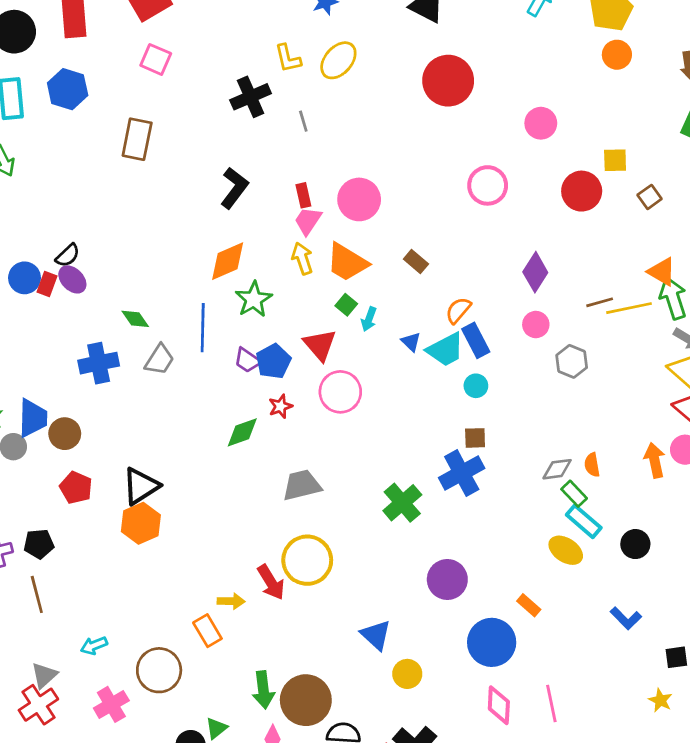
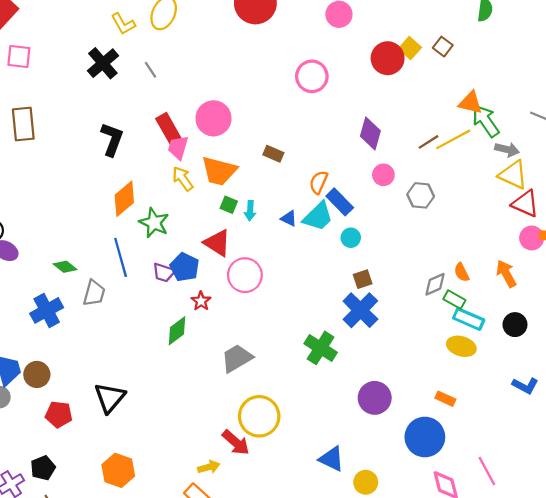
yellow square: (615, 160) -> (410, 48), moved, turned -30
red rectangle: (303, 195) -> (168, 129), size x1.5
orange arrow: (655, 460) -> (506, 274), moved
orange hexagon: (141, 523) -> (118, 470), moved

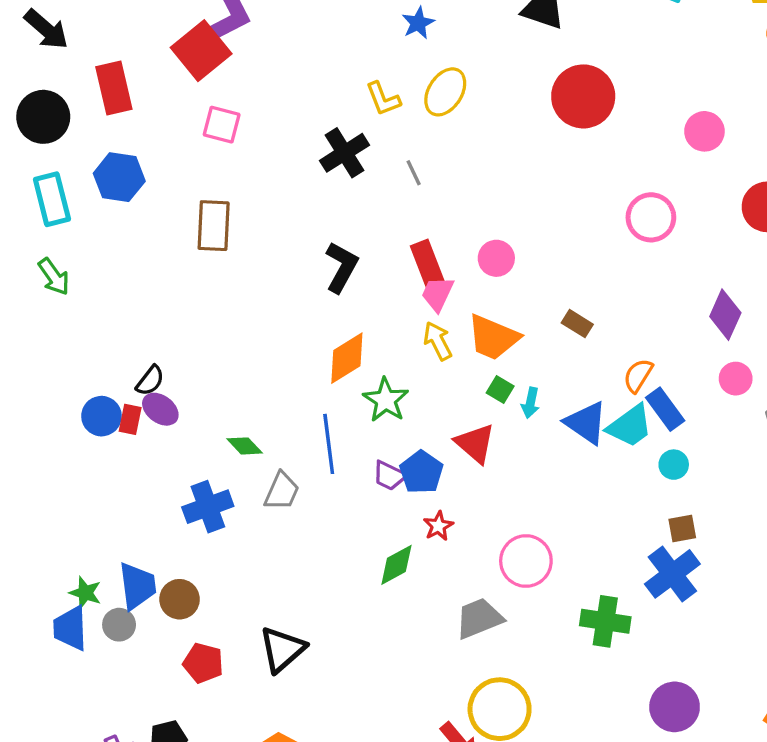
pink circle: (214, 118) -> (496, 258), size x0.7
blue triangle: (289, 219) -> (586, 423), size x1.8
pink circle: (245, 275) -> (526, 561), moved
green cross: (321, 348) -> (605, 621), turned -32

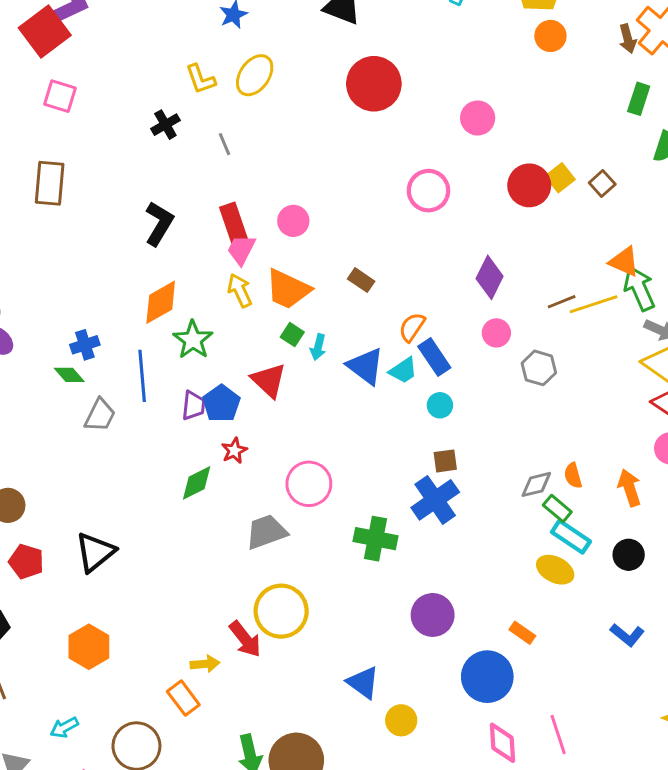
black cross: (345, 153) -> (165, 125), size x0.7
cyan trapezoid: (630, 426) -> (403, 370), size x0.7
purple trapezoid: (389, 476) -> (194, 405), turned -112
blue cross: (208, 507) -> (85, 345), moved, size x0.7

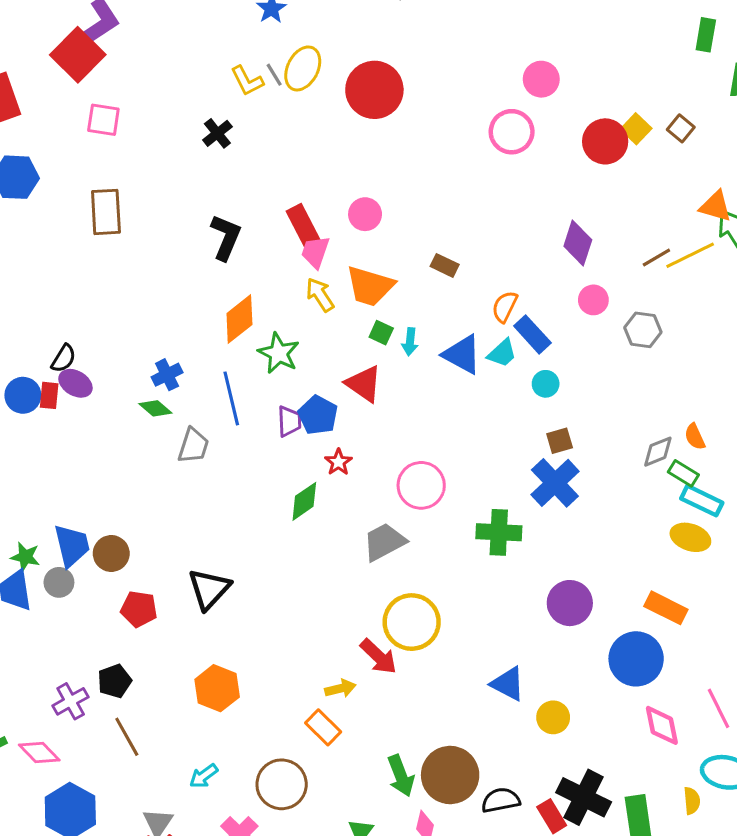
red circle: (374, 84) -> (374, 90), moved
gray line: (225, 144) -> (274, 75), moved
pink circle: (428, 191) -> (512, 132), moved
orange rectangle: (522, 633) -> (666, 608), size x1.5

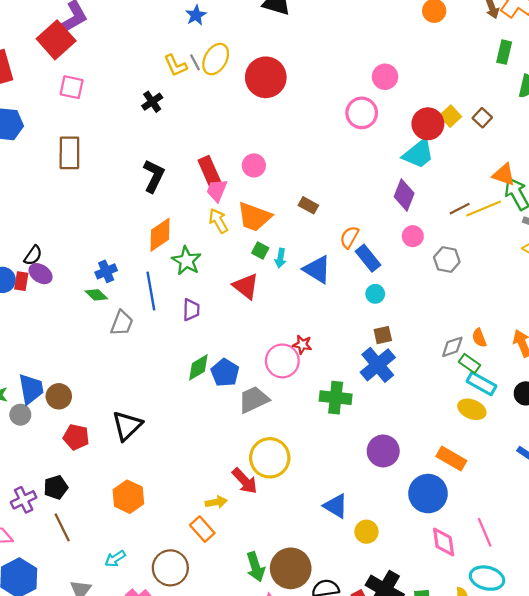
cyan trapezoid: (502, 353) -> (418, 154), moved, size x1.5
blue pentagon: (318, 415) -> (225, 373), moved
red star: (338, 462) -> (302, 345), moved, turned -30

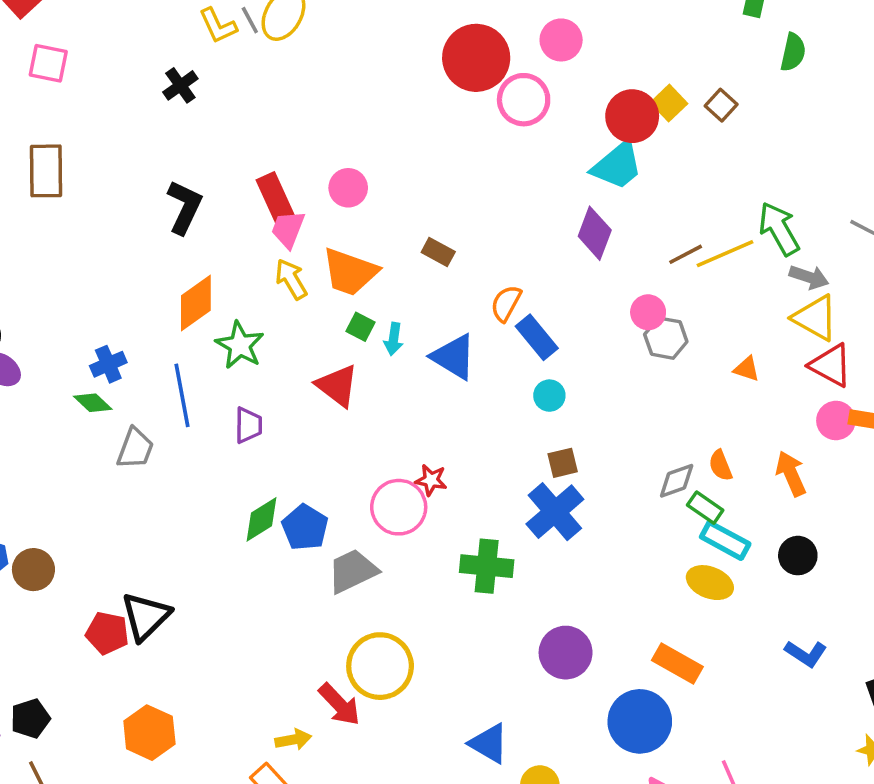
red circle: (266, 77) -> (476, 58), moved
orange triangle: (504, 175) -> (747, 369), moved, size x0.7
pink circle: (413, 236) -> (648, 312), moved
red pentagon: (76, 437) -> (107, 633), moved

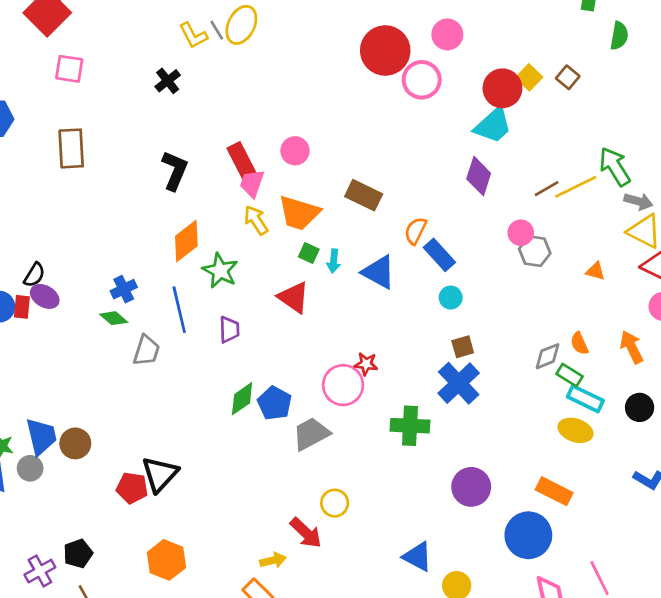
brown rectangle: (438, 252) -> (364, 195), size x1.5
yellow circle: (380, 666) -> (335, 503), size x0.6

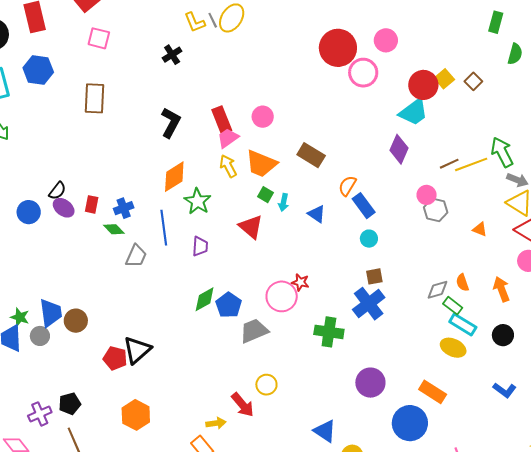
pink trapezoid: (252, 183) -> (228, 138), turned 30
blue triangle: (379, 272) -> (317, 214), size x0.7
red rectangle: (22, 307) -> (92, 204), moved

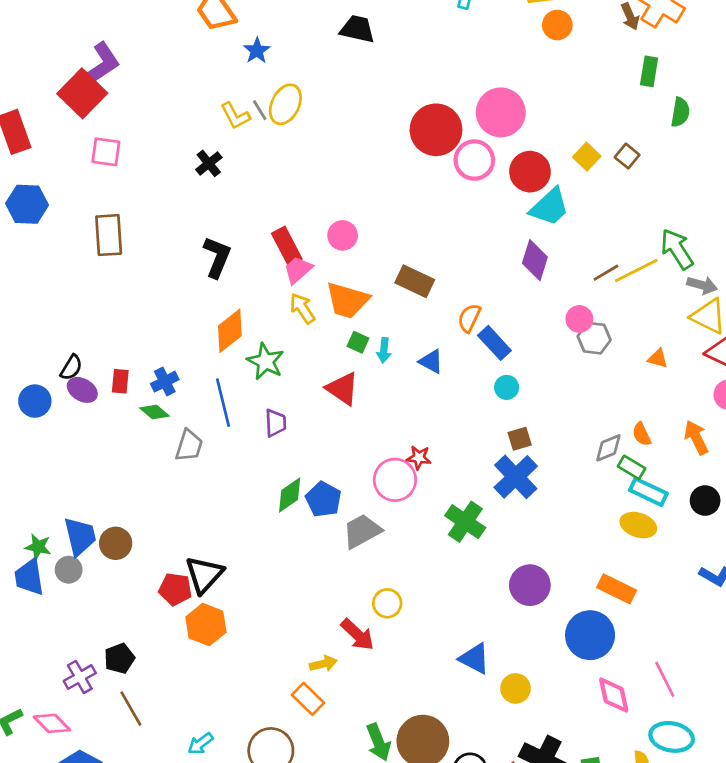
pink circle: (386, 40) -> (501, 112), size x1.5
red circle: (423, 85) -> (530, 172), moved
green cross: (329, 332) -> (465, 522), turned 32
orange hexagon: (136, 415) -> (206, 625), moved

